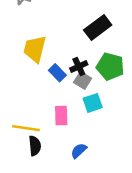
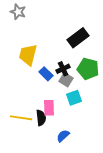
black semicircle: (35, 146) -> (41, 118), moved

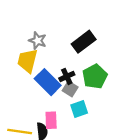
gray star: (18, 12) -> (38, 41), moved
green pentagon: (88, 69) -> (95, 76), turned 30
blue rectangle: (46, 74) -> (48, 82), size x1.6

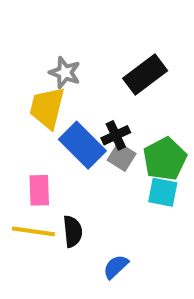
green pentagon: (95, 76) -> (165, 159), moved
cyan square: (79, 109) -> (163, 192), moved, turned 30
pink rectangle: (51, 120) -> (39, 190), moved

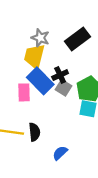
gray star: (65, 73) -> (40, 38), moved
yellow trapezoid: (47, 108) -> (34, 56), moved
pink rectangle: (39, 190) -> (24, 92), moved

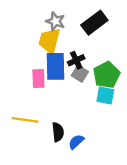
blue rectangle: (40, 81) -> (55, 66), turned 44
black semicircle: (34, 132) -> (58, 132), moved

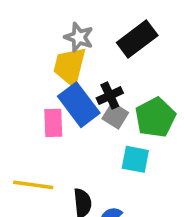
blue rectangle: (55, 66) -> (79, 105), turned -36
cyan square: (105, 96) -> (135, 159), moved

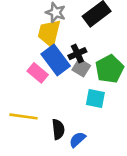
pink rectangle: (53, 123) -> (38, 73), turned -48

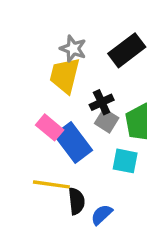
blue rectangle: (56, 60) -> (73, 142), moved
yellow line: (23, 116) -> (51, 184), moved

